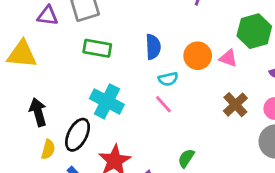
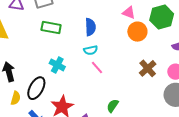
orange circle: (198, 56) -> (137, 32), moved
pink triangle: (228, 58) -> (129, 13), moved
cyan semicircle: (168, 79) -> (91, 50), moved
cyan cross: (107, 101) -> (57, 65), size x0.7

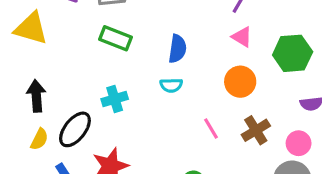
orange circle: (137, 32) -> (240, 82), moved
cyan cross: (57, 65) -> (115, 99), turned 35
pink line: (97, 67) -> (211, 129), moved

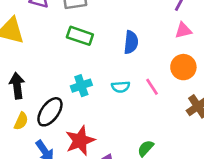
pink triangle: (242, 37) -> (183, 30), turned -42
cyan semicircle: (171, 85) -> (121, 87), moved
pink line: (211, 129) -> (152, 87), moved

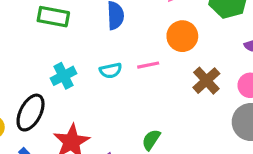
pink line: (152, 87) -> (148, 65), turned -60

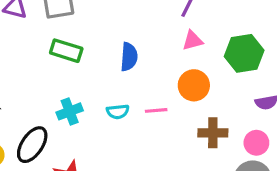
brown cross: (206, 81) -> (213, 133), turned 36

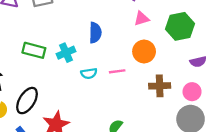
green rectangle: (66, 51) -> (34, 50), moved
cyan cross: (70, 111) -> (66, 53), moved

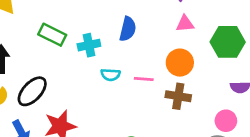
brown cross: (160, 86) -> (178, 96), moved

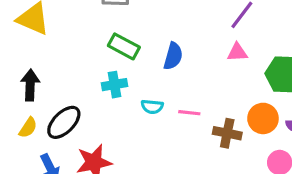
green rectangle: (52, 35) -> (124, 46), moved
cyan cross: (89, 45) -> (114, 85), moved
orange circle: (180, 63) -> (263, 118), moved

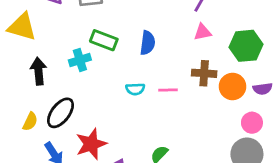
black arrow: (30, 85) -> (38, 71), moved
cyan cross: (114, 85) -> (80, 60), moved
brown cross: (227, 133) -> (204, 73), moved

